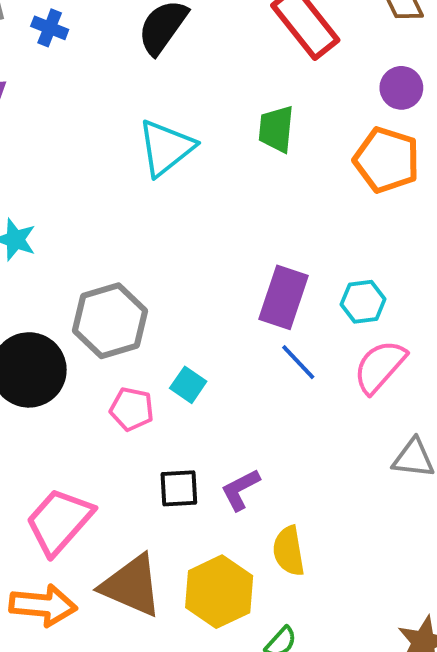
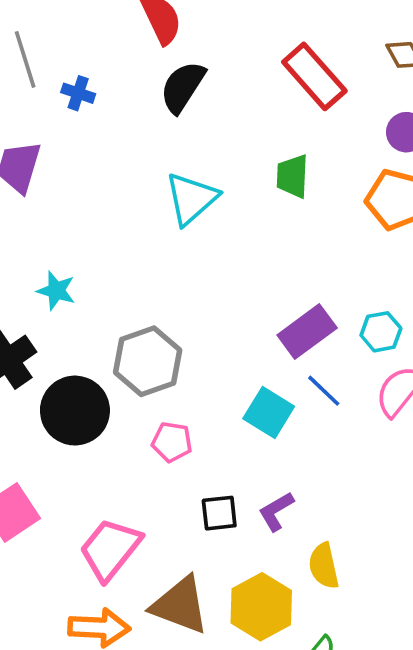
purple rectangle: (284, 297) -> (307, 331), turned 38
cyan square: (188, 385) -> (269, 412), moved, size x1.5

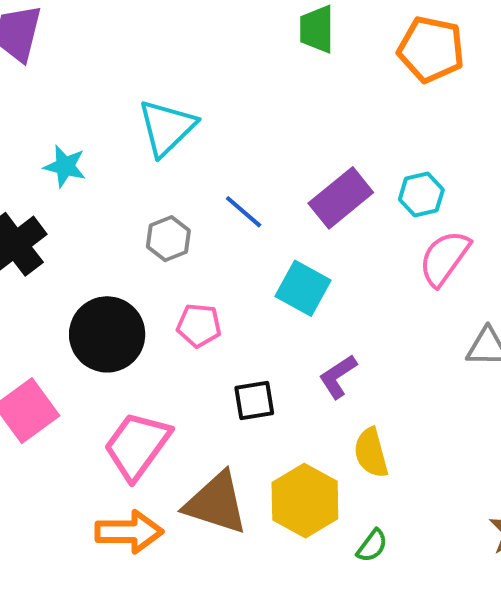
cyan triangle: (191, 199) -> (167, 127), moved
gray hexagon: (148, 361) -> (168, 239), size x0.6
blue line: (324, 391) -> (244, 212), moved
black circle: (75, 411) -> (107, 334), moved
purple L-shape: (276, 511) -> (338, 376), moved

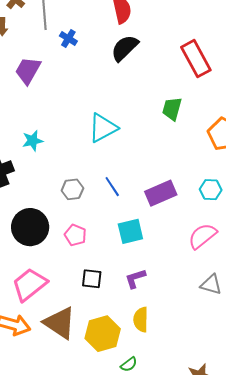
cyan triangle: (167, 127) -> (103, 128), moved
cyan star: (65, 166) -> (33, 141), turned 30
cyan hexagon: (421, 195) -> (211, 190), moved
cyan square: (303, 288) -> (130, 231), turned 32

